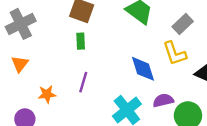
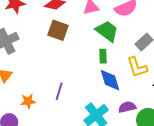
green rectangle: (81, 41) -> (103, 56), moved

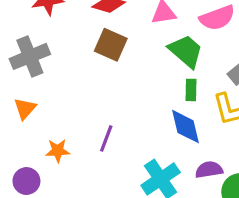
green rectangle: (103, 56) -> (191, 90), moved

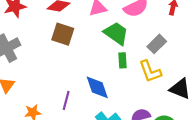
blue diamond: (186, 127) -> (97, 87), moved

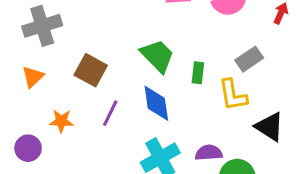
green trapezoid: (116, 33) -> (157, 56), moved
brown square: (63, 34) -> (91, 70), moved

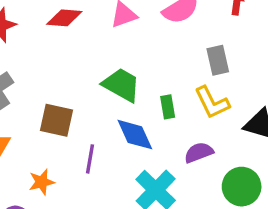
gray rectangle: (249, 59) -> (218, 60), turned -52
green rectangle: (198, 73) -> (168, 107), moved
purple semicircle: (209, 153) -> (199, 152), moved

